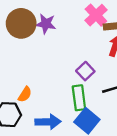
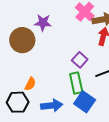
brown circle: (21, 23) -> (22, 40), moved

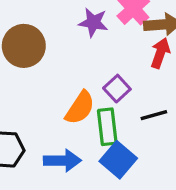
purple star: (43, 23) -> (93, 22), moved
orange semicircle: (30, 84) -> (80, 108), moved, size x1.5

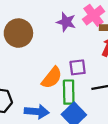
purple square: (117, 89) -> (78, 67), turned 30

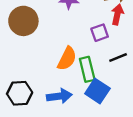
purple square: (78, 67) -> (100, 33), moved

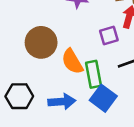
brown circle: (23, 21) -> (41, 42), moved
orange semicircle: (67, 59) -> (72, 62), turned 120

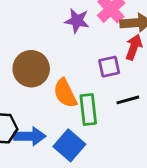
blue square: (103, 98) -> (69, 145), moved
blue arrow: (62, 102) -> (30, 136), moved

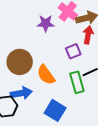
green rectangle: (88, 110) -> (77, 82), moved
blue arrow: (30, 136) -> (21, 93), moved

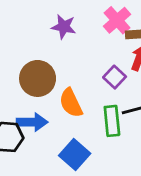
purple star: (46, 23) -> (64, 27), moved
purple square: (73, 51) -> (115, 77), turned -35

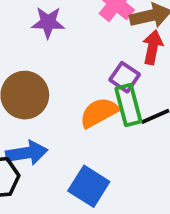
orange semicircle: (71, 103) -> (99, 113), moved, turned 96
green rectangle: (112, 121) -> (128, 105), moved

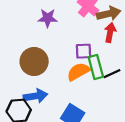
purple square: (125, 77) -> (84, 51), moved, turned -36

